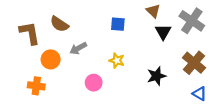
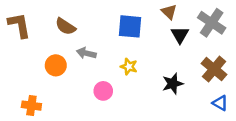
blue square: (118, 24) -> (130, 26), size x1.5
brown L-shape: (30, 33) -> (19, 25), moved
gray arrow: (78, 48) -> (86, 53), turned 42
orange cross: (36, 86) -> (31, 106), moved

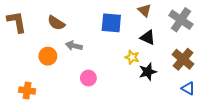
black triangle: (180, 35) -> (148, 37), moved, turned -35
yellow star: (129, 67) -> (132, 57), moved

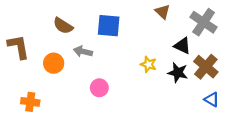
brown L-shape: (17, 22) -> (19, 47), moved
blue square: (111, 23) -> (109, 26), moved
black triangle: (148, 37) -> (182, 46), moved
black star: (148, 72) -> (178, 73), moved, turned 30

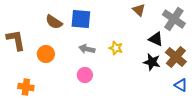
blue square: (109, 26) -> (81, 19), moved
gray arrow: (83, 51) -> (87, 49), moved
yellow star: (148, 64) -> (116, 48), moved

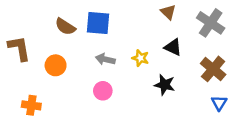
black triangle: (156, 39) -> (173, 47), moved
black star: (152, 62) -> (165, 85), moved
blue triangle: (181, 85) -> (219, 103), turned 32

